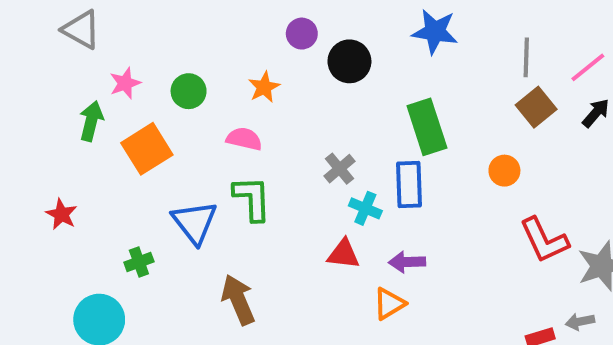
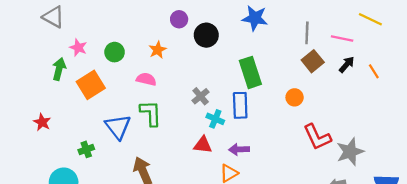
pink line: (588, 67) -> (342, 38), turned 50
pink star: (125, 83) -> (78, 48), turned -30

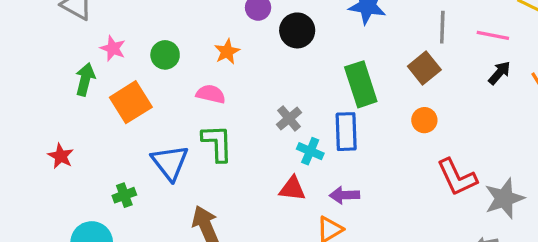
brown square: (313, 61) -> (424, 68), moved

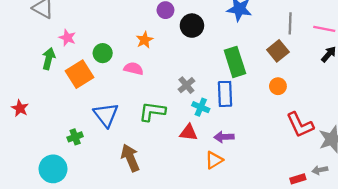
green circle: (165, 55) -> (103, 53), moved
green L-shape: (217, 143) -> (152, 112), moved, turned -80
red star: (61, 156) -> (20, 108), moved

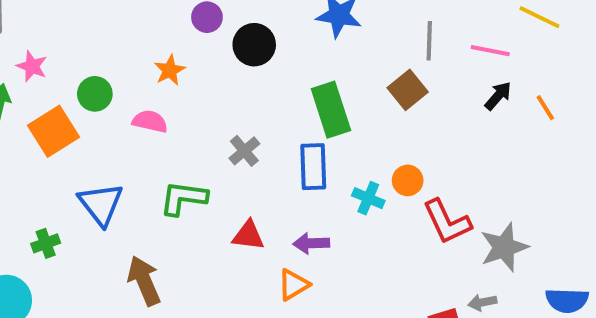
orange circle: (278, 86) -> (408, 180), moved
cyan cross: (201, 107) -> (368, 198), moved

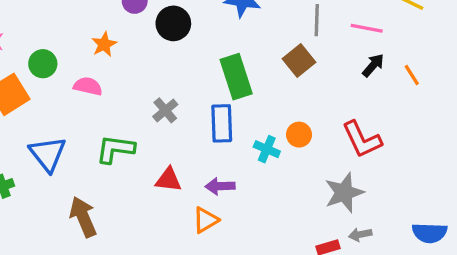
red L-shape: (447, 222) -> (362, 139), moved
gray star: (504, 247) -> (344, 193), moved

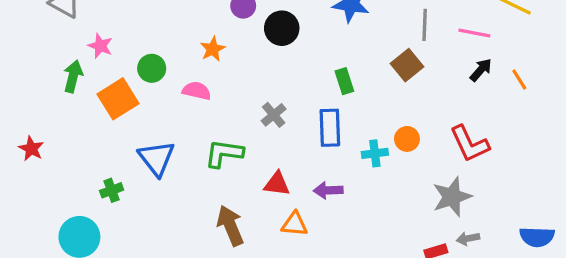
green rectangle: (236, 77) -> (344, 81), size x0.6
cyan cross: (267, 149) -> (375, 153), turned -30
brown arrow: (83, 217) -> (230, 226), moved
orange triangle: (206, 220) -> (295, 224), moved, turned 36

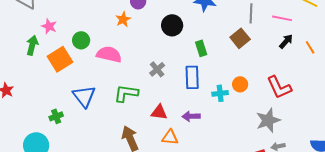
black circle: (282, 28) -> (172, 25), moved
orange star: (213, 49) -> (123, 19), moved
pink semicircle: (197, 91) -> (109, 54), size x1.4

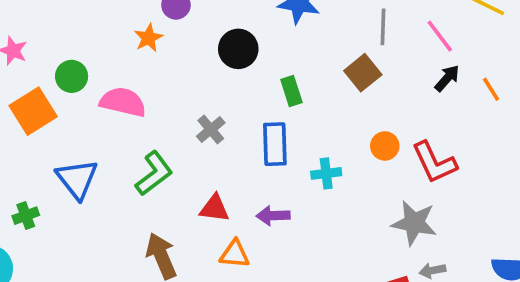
pink line: (282, 18) -> (440, 36), turned 42
orange circle: (240, 84) -> (385, 146), moved
green L-shape: (126, 93) -> (154, 173), turned 135
gray star: (268, 120) -> (414, 223), turned 30

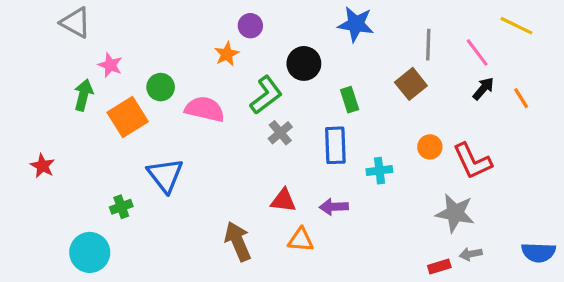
green L-shape: (154, 173) -> (266, 95), moved

